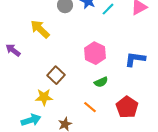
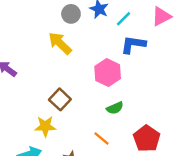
yellow arrow: (40, 29) -> (60, 43), moved
blue L-shape: (135, 59) -> (133, 44), moved

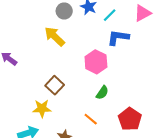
green semicircle: (115, 108) -> (102, 93), turned -32

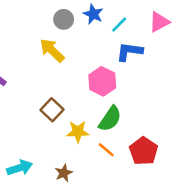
green semicircle: (102, 93) -> (110, 119), size x1.5
yellow star: (42, 108) -> (78, 132), moved
orange line: (91, 119) -> (106, 150), moved

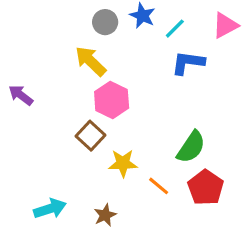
pink hexagon: (102, 81) -> (112, 100), moved
green semicircle: (110, 119) -> (191, 147), moved

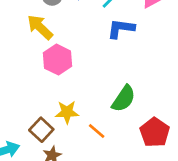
brown square: (91, 136) -> (41, 130), moved
red pentagon: (206, 188) -> (155, 132), moved

